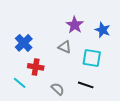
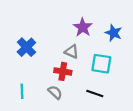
red cross: (36, 67) -> (63, 71), moved
cyan line: (20, 83) -> (22, 91), turned 48
gray semicircle: (58, 89) -> (55, 92), moved

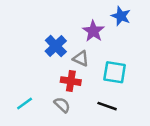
blue star: (114, 33) -> (121, 16), moved
blue cross: (26, 47) -> (56, 46), moved
cyan line: (22, 91) -> (25, 104), turned 56

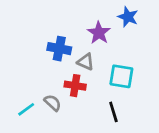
blue cross: (56, 46) -> (59, 49), turned -35
gray semicircle: (62, 105) -> (53, 103), moved
black line: (107, 106) -> (113, 112), turned 54

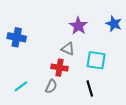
blue star: (128, 17) -> (114, 24), moved
blue cross: (59, 49) -> (17, 37), moved
gray semicircle: (53, 103) -> (51, 86), moved, turned 72

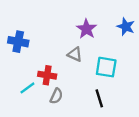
red cross: (60, 68) -> (47, 75), moved
cyan line: (21, 86) -> (27, 88), moved

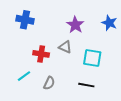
blue cross: (18, 42) -> (25, 20), moved
red cross: (47, 75) -> (41, 54), moved
black line: (99, 98) -> (86, 85), turned -63

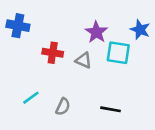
blue cross: (25, 20) -> (18, 26), moved
red cross: (41, 54) -> (53, 53), moved
cyan square: (92, 58) -> (118, 53), moved

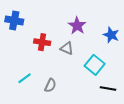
blue star: (140, 30) -> (111, 35), moved
cyan square: (118, 53) -> (95, 65), moved, turned 30
black line: (111, 109) -> (108, 89), moved

